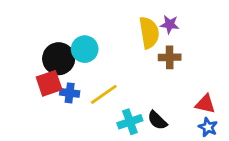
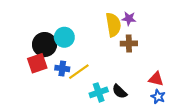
blue cross: (70, 93) -> (62, 68), moved

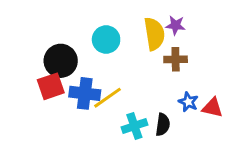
cyan circle: (64, 37) -> (106, 39), moved
blue cross: (62, 68) -> (85, 93), size x1.5
black semicircle: (120, 91) -> (163, 125), turned -126
blue star: (158, 97) -> (188, 102), moved

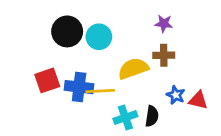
yellow semicircle: (154, 34) -> (133, 69), moved, turned -100
black circle: (61, 61) -> (67, 31), moved
yellow line: (107, 98) -> (100, 91), turned 32

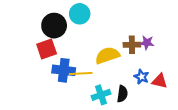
purple star: (164, 24) -> (147, 43), moved
cyan circle: (99, 37) -> (80, 14), moved
red square: (47, 80) -> (47, 49), moved

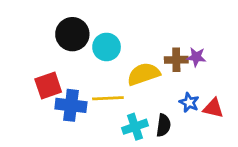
cyan circle: (80, 14) -> (107, 47), moved
red square: (47, 49) -> (48, 85), moved
blue cross: (64, 70) -> (71, 105), moved

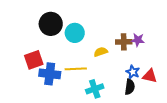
yellow semicircle: (144, 74) -> (101, 52), size x0.6
black semicircle: (163, 125) -> (130, 87), moved

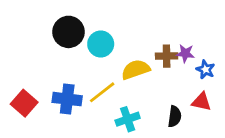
yellow semicircle: (101, 52) -> (136, 70), size x1.5
red square: (34, 60) -> (24, 103), moved, turned -30
yellow line: (76, 69) -> (102, 92), turned -35
blue star: (133, 72) -> (205, 70), moved

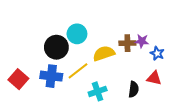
black circle: (68, 32) -> (56, 47), moved

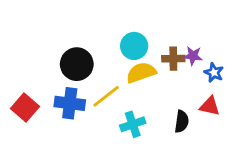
cyan circle: (77, 34) -> (134, 46), moved

